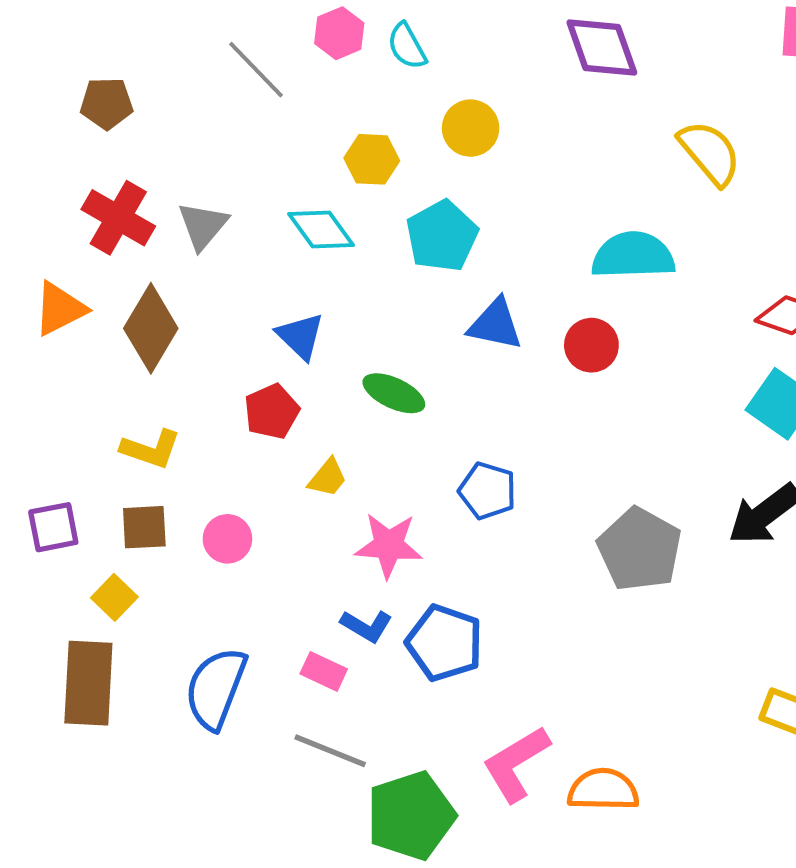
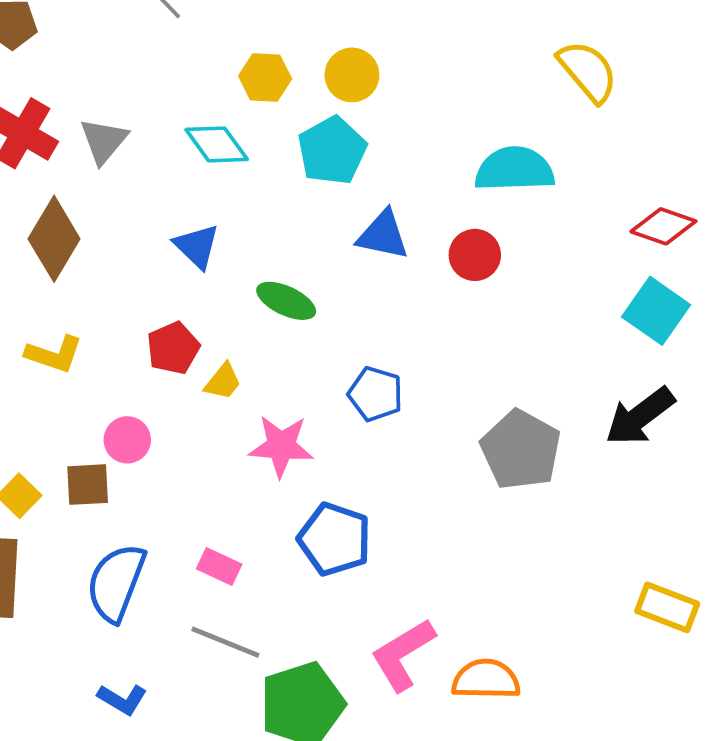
yellow circle: (471, 128) -> (352, 75), moved
red pentagon: (272, 411) -> (173, 348), moved
brown square: (144, 527) -> (88, 485), moved
blue L-shape: (367, 626) -> (122, 699), moved

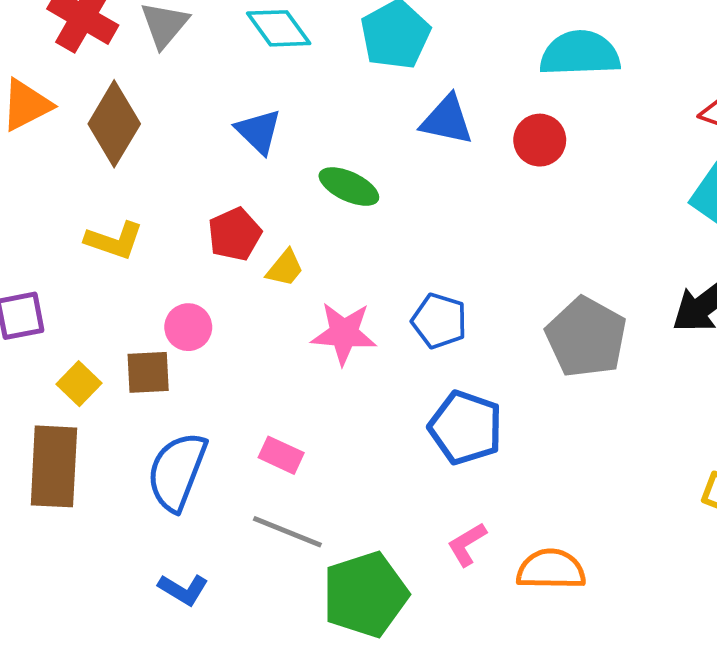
blue pentagon: (376, 394) -> (439, 321), moved
blue pentagon: (335, 539) -> (466, 428), moved
pink L-shape: (403, 655) -> (467, 544), size x0.6

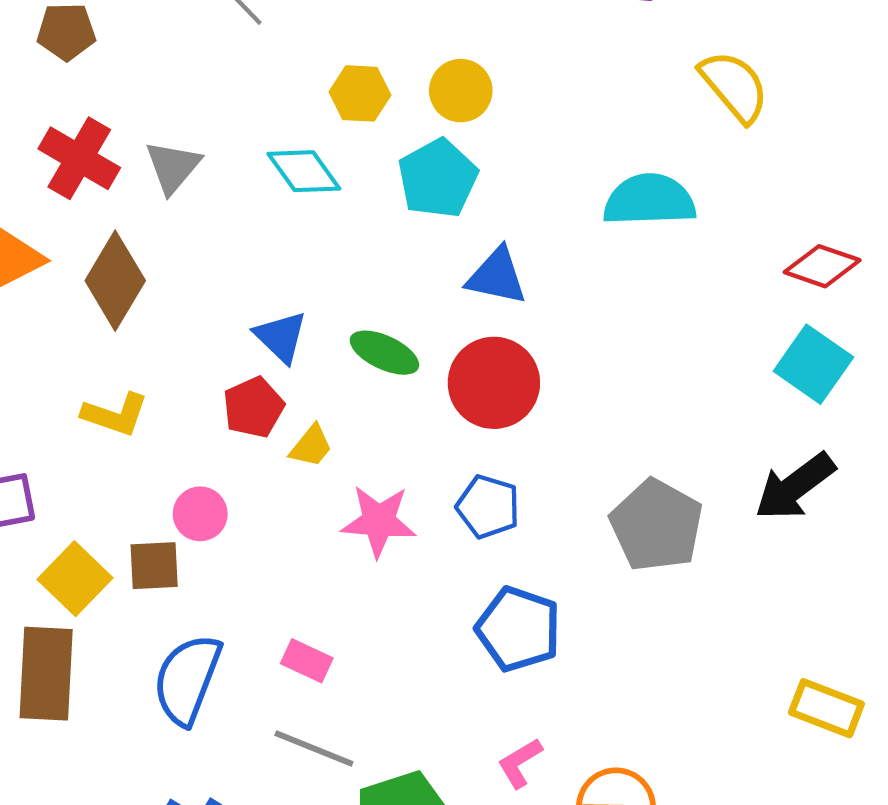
blue triangle: (259, 131) -> (281, 337), moved
red circle: (540, 140) -> (494, 383), moved, size x1.5
yellow square: (79, 384) -> (75, 579), size x1.4

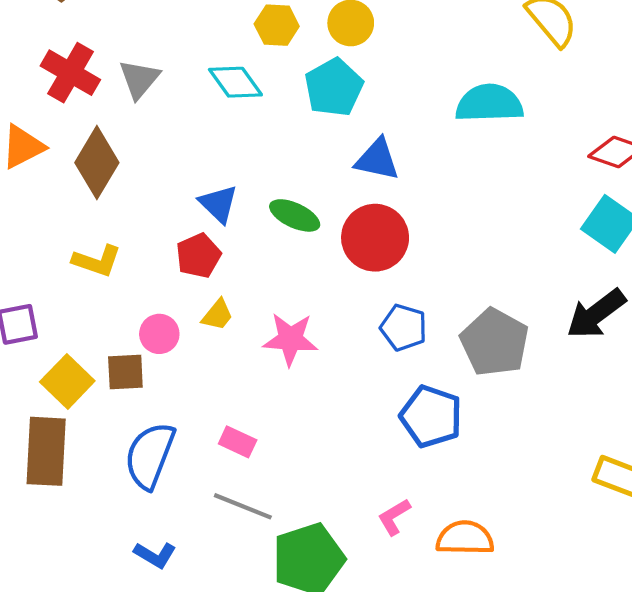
yellow trapezoid: (311, 446) -> (217, 315), moved
blue pentagon: (488, 507) -> (404, 328), moved
blue pentagon: (518, 629) -> (431, 416), moved

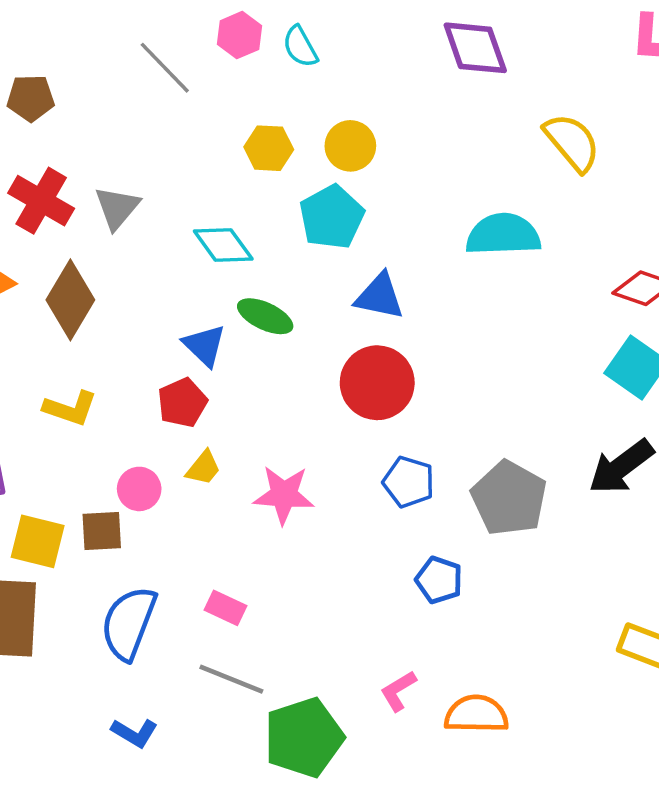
cyan diamond: (235, 82) -> (223, 245), moved
green ellipse: (295, 215) -> (265, 316), moved
yellow square: (67, 381) -> (38, 541), turned -30
blue pentagon: (431, 416) -> (439, 580), size x0.7

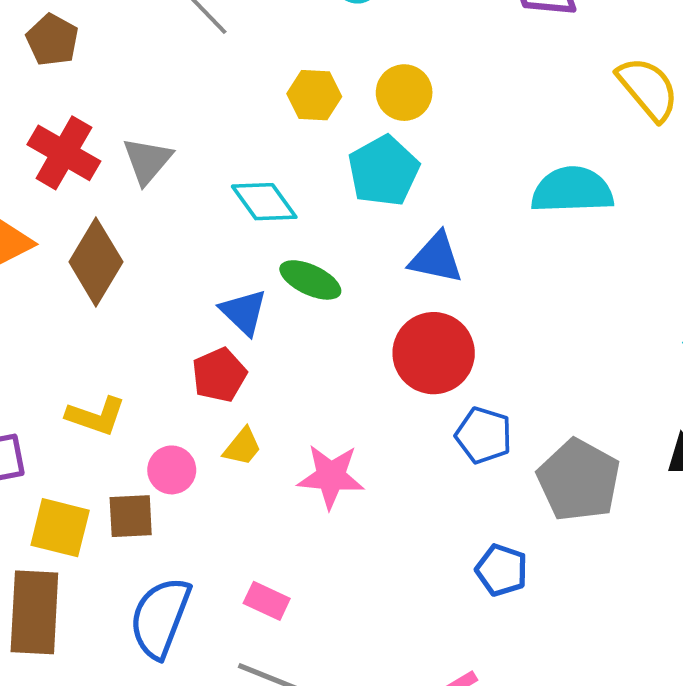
brown pentagon: (31, 98) -> (52, 40), turned 30
yellow L-shape: (70, 408) -> (96, 416), moved
blue pentagon: (409, 482) -> (484, 435), moved

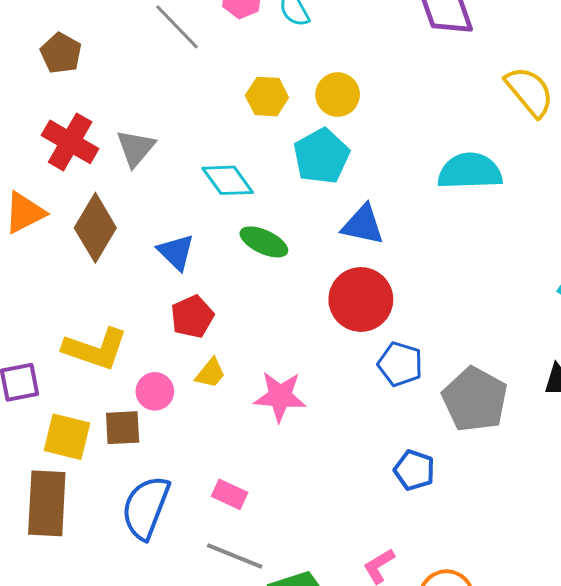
blue triangle: (244, 312) -> (176, 252), moved
yellow L-shape: (96, 416) -> (95, 349), size x1.4

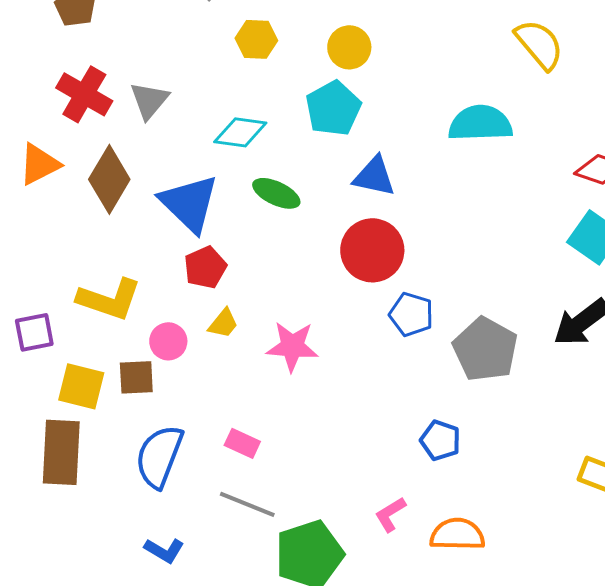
yellow hexagon: (267, 97) -> (256, 39), moved
cyan diamond: (228, 180) -> (240, 132), turned -46
blue triangle: (176, 252) -> (189, 203), size x1.6
blue pentagon: (414, 470) -> (440, 440), moved

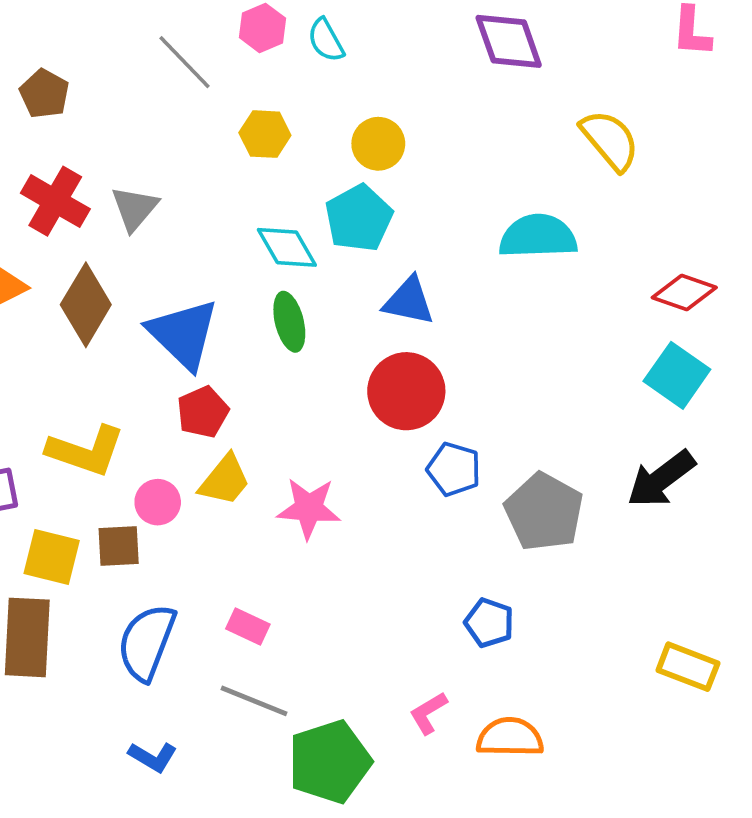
cyan diamond: (240, 132) -> (287, 247), moved, turned 52
green ellipse: (276, 193) -> (289, 322), turned 51
yellow trapezoid: (223, 323) -> (225, 480), size x1.4

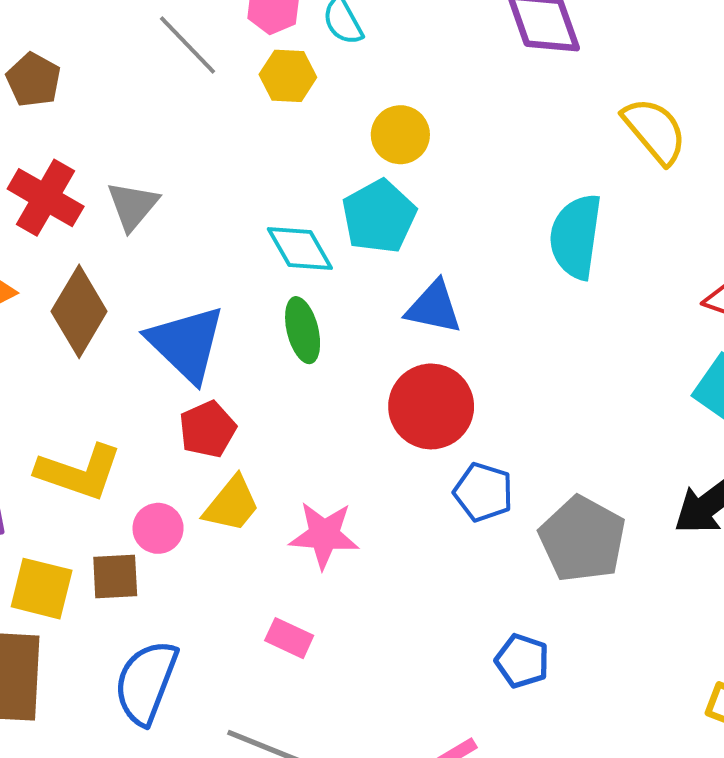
yellow hexagon: (265, 134) -> (288, 76), moved
cyan semicircle: (538, 236) -> (576, 236), turned -80
pink rectangle: (248, 626) -> (289, 638), moved

